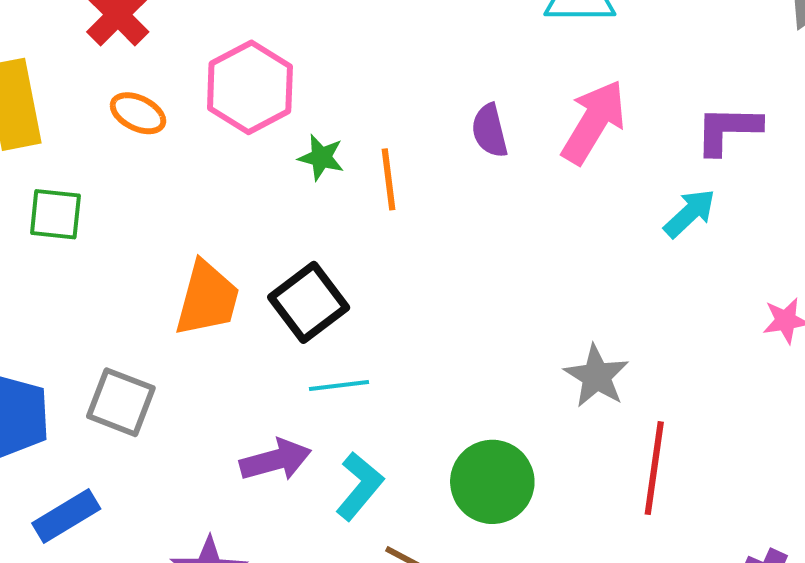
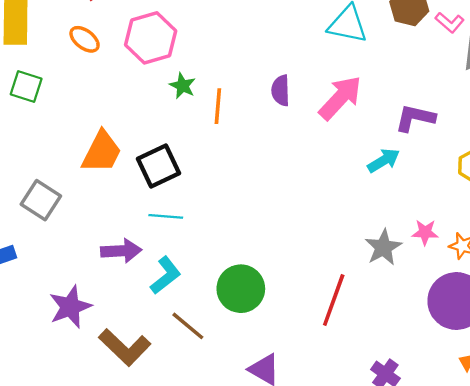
gray star: (597, 376) -> (383, 247), moved

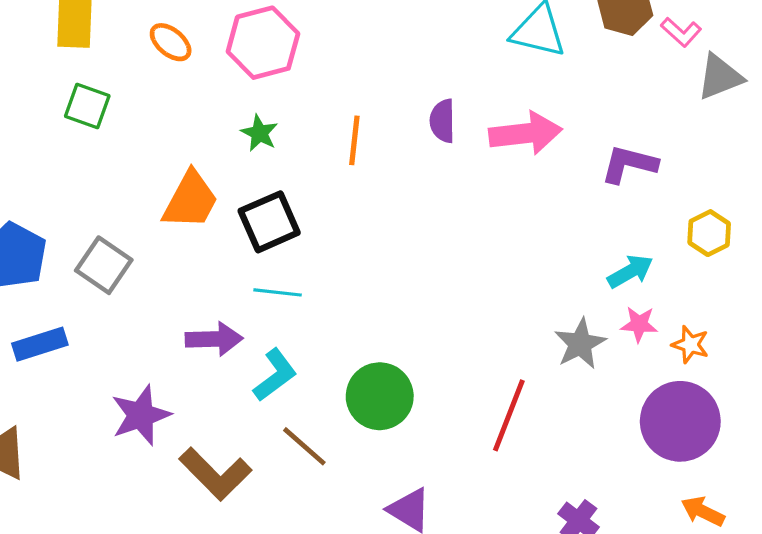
green star: (183, 86) -> (259, 133), moved
pink arrow: (340, 98) -> (526, 133), turned 39
cyan arrow: (384, 161) -> (630, 271), moved

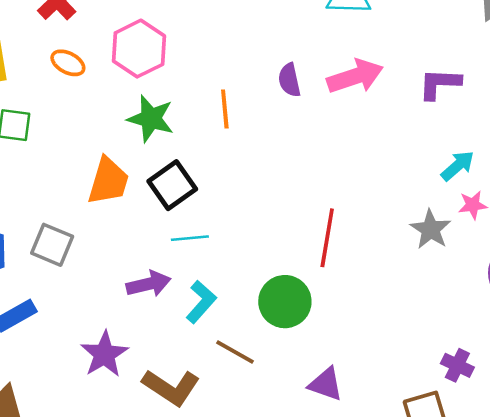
green star: (259, 133) -> (151, 119), size x1.6
red line: (509, 415) -> (327, 238), moved

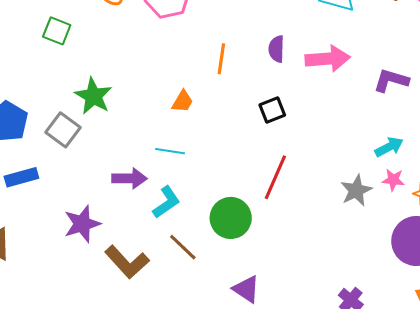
green star: (151, 119) -> (93, 96), moved
orange trapezoid: (108, 181) -> (183, 101), moved, size x0.6
black square: (172, 185) -> (272, 110), moved, size x0.7

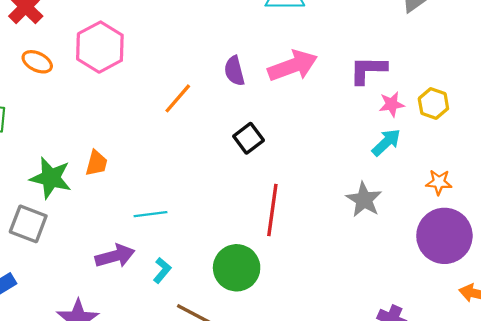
orange line: (221, 59) -> (178, 98), turned 48
orange trapezoid: (183, 101) -> (96, 163), moved
pink star: (393, 180) -> (392, 104), moved
cyan L-shape: (166, 202) -> (162, 270), size x0.7

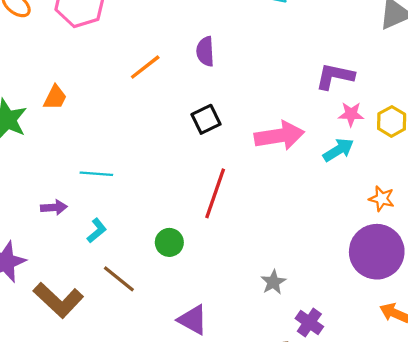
pink arrow: (293, 66) -> (279, 136), moved
orange trapezoid: (96, 163) -> (55, 97), moved
gray star: (364, 200) -> (273, 282), moved, size x0.7
purple arrow: (115, 256) -> (54, 207), size x0.7
green circle: (237, 268) -> (169, 242), size x0.6

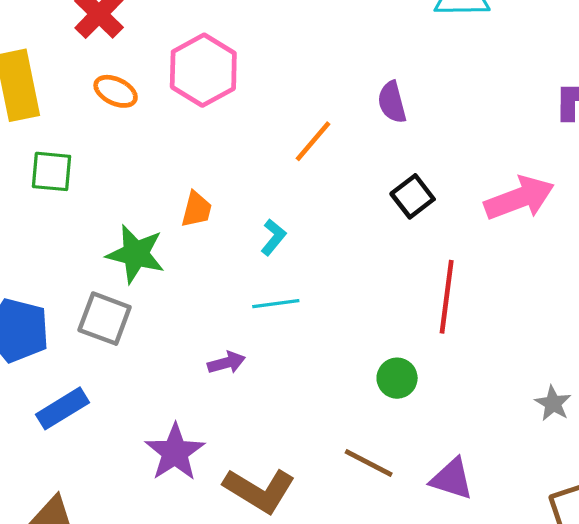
cyan L-shape: (97, 231) -> (273, 237), moved
brown line: (119, 279) -> (369, 463), moved

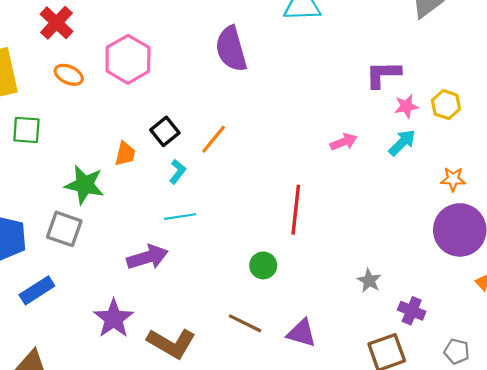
purple semicircle: (392, 102) -> (231, 49), moved, size x1.6
orange line: (313, 141) -> (214, 139), moved
black square: (413, 196) -> (165, 131), moved
pink arrow: (519, 198) -> (344, 142), size x0.6
purple arrow: (226, 363) -> (147, 257), size x1.6

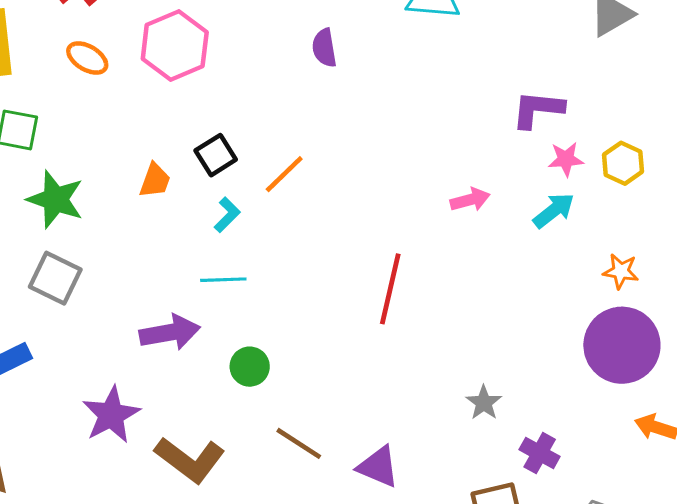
purple semicircle: (231, 49) -> (324, 48), size x0.6
green star: (84, 185) -> (55, 199), moved
green circle: (263, 265) -> (250, 367), moved

